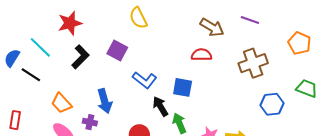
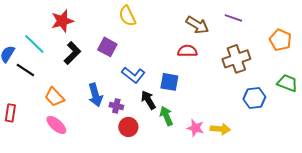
purple cross: (90, 122) -> (116, 106), moved

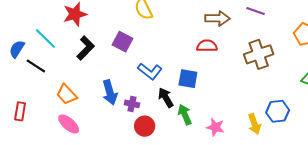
brown arrow: (197, 25) -> (217, 18), turned -30
blue hexagon: (254, 98) -> (278, 111), moved
yellow arrow: (220, 129) -> (254, 124), moved, turned 66

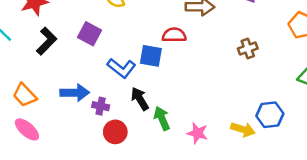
red semicircle: (207, 46) -> (174, 35), moved
brown cross: (259, 54) -> (248, 48), size x0.6
blue square: (188, 79) -> (151, 56), moved
blue arrow: (110, 92) -> (75, 93), turned -75
yellow arrow: (254, 124) -> (243, 129), turned -54

